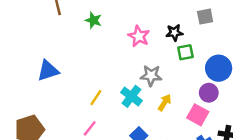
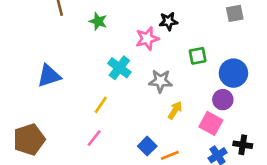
gray square: (205, 17) -> (235, 13), moved
black star: (174, 33) -> (168, 21), moved
pink star: (139, 36) -> (147, 39), turned 30
cyan cross: (131, 96) -> (119, 68), moved

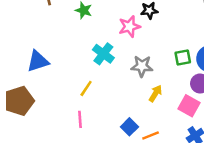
green square: (198, 56) -> (183, 57), moved
pink line: (94, 138) -> (80, 119), turned -42
brown pentagon: (29, 139) -> (19, 101), moved

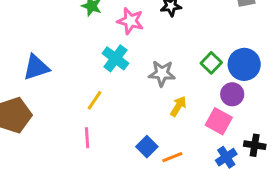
pink star: (129, 27) -> (130, 21), moved, turned 30
green square: (183, 57) -> (211, 63), turned -35

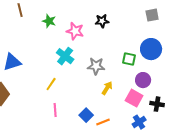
green square: (211, 63) -> (129, 59), turned -32
blue circle: (244, 64) -> (151, 49), moved
pink line: (87, 138) -> (55, 110), moved
black cross: (255, 145) -> (157, 104), moved

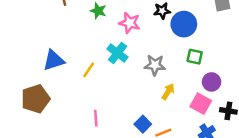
blue circle: (151, 49) -> (184, 24), moved
yellow line: (51, 84) -> (89, 70), moved
pink line: (55, 110) -> (96, 118), moved

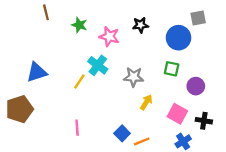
blue circle: (184, 24) -> (179, 38), moved
yellow line: (89, 70) -> (79, 81), moved
purple circle: (212, 82) -> (196, 86), moved

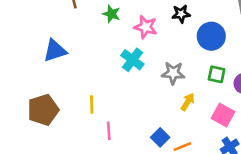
blue circle: (179, 38) -> (211, 36), moved
green square: (172, 69) -> (217, 74), moved
blue triangle: (37, 72) -> (55, 51), moved
yellow line: (79, 81) -> (92, 105), moved, turned -35

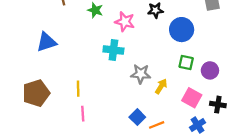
cyan cross: (132, 60) -> (113, 50), turned -30
gray star: (173, 73) -> (141, 74), moved
pink line: (109, 131) -> (83, 114), moved

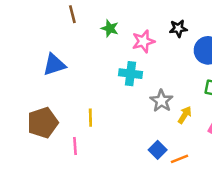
pink star: (125, 22) -> (143, 41), turned -30
gray star: (141, 74) -> (161, 101), turned 30
pink line: (83, 114) -> (75, 146), moved

